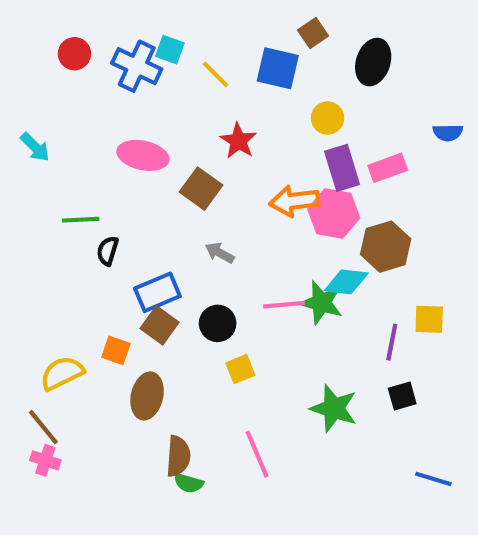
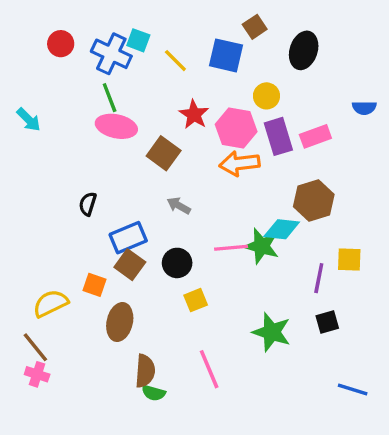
pink hexagon: (334, 213) -> (236, 128), moved
green line: (81, 220) -> (110, 98), moved, turned 72

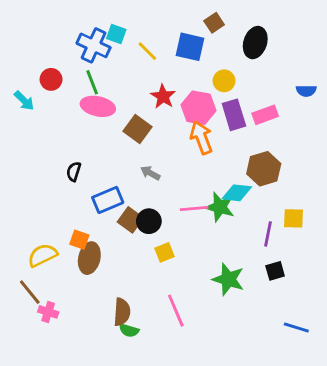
red circle: (61, 44) -> (51, 79), moved
orange arrow: (240, 163) -> (201, 138), turned 76
brown square: (130, 265) -> (130, 220), moved
brown ellipse: (120, 322) -> (89, 258), moved
pink cross: (37, 374) -> (48, 312), moved

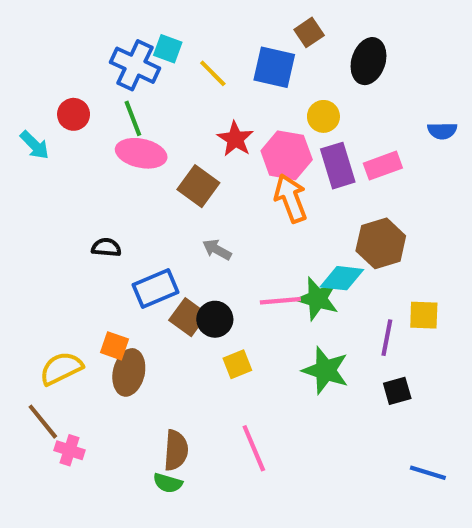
black semicircle: (74, 172) -> (106, 247), turned 78
green star: (228, 279) -> (325, 370), moved
green semicircle: (129, 330) -> (168, 483), moved

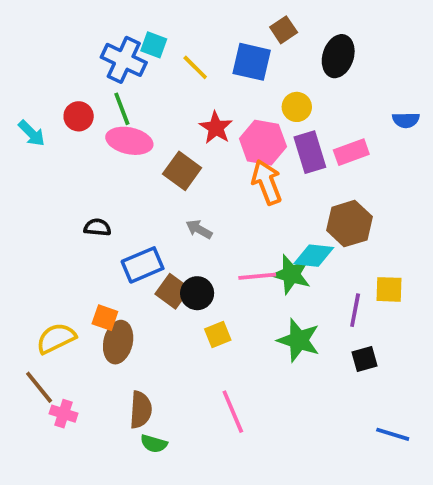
red circle: (74, 114) -> (79, 116), moved
brown semicircle: (176, 450) -> (141, 410), moved

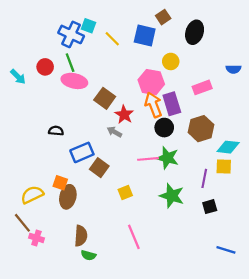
red star: (216, 128) -> (124, 115), moved
purple rectangle: (310, 152) -> (172, 104), moved
cyan diamond: (314, 256) -> (228, 147), moved
black circle: (197, 293) -> (164, 128), moved

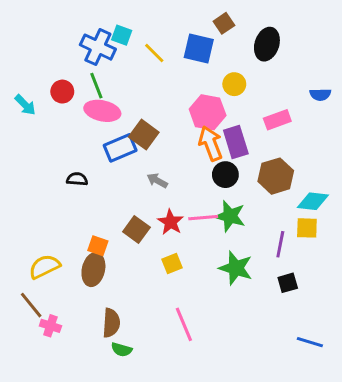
red star: (124, 115) -> (171, 222), moved
blue rectangle: (82, 152) -> (120, 148), moved
orange square: (60, 183) -> (98, 246), moved

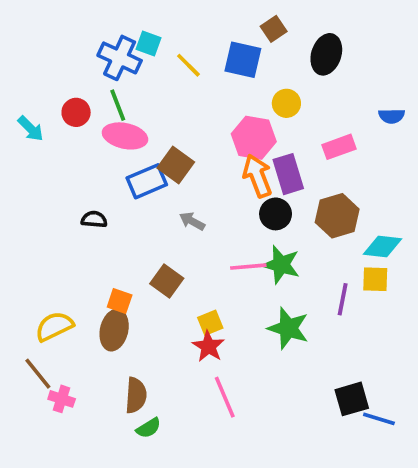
red star: (171, 222) -> (208, 346), moved
black square: (288, 283) -> (352, 399), moved, size x1.4
green semicircle: (122, 350) -> (149, 428), turned -48

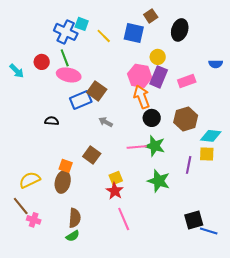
purple rectangle: (288, 174) -> (159, 77), moved, turned 40
green semicircle: (149, 428) -> (73, 236), moved

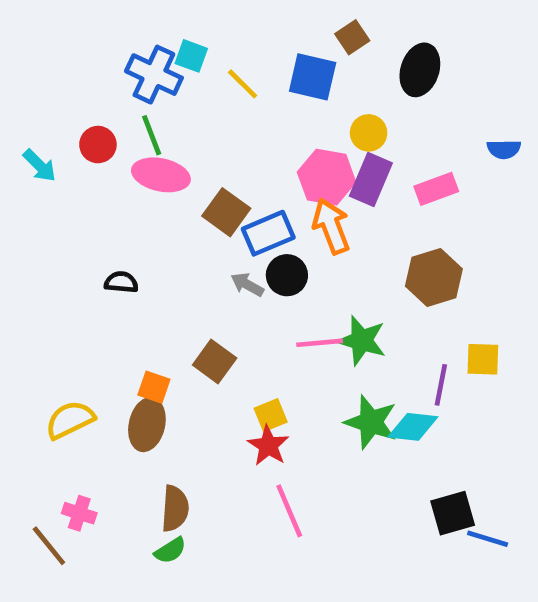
blue rectangle: (81, 100) -> (268, 233), moved
black circle: (152, 118) -> (287, 275), moved
cyan diamond: (211, 136) -> (413, 427), moved
brown line: (21, 206) -> (49, 546), moved

